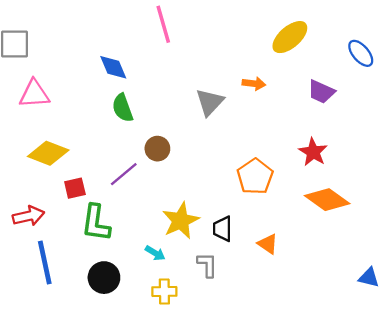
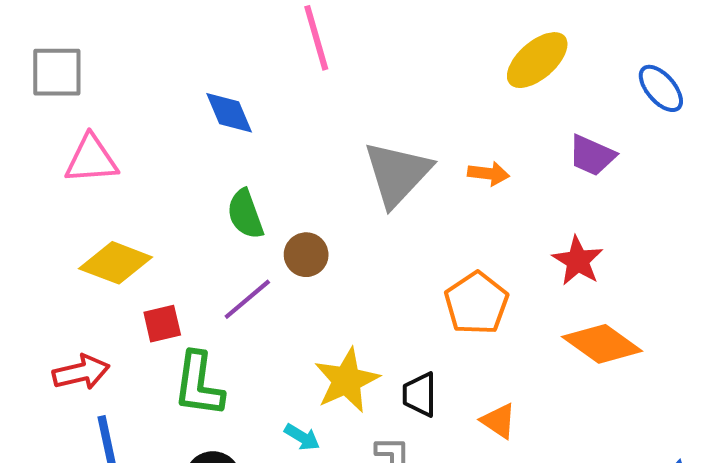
orange arrow: (254, 84) -> (489, 174), moved
gray triangle: (210, 102) -> (397, 174), size x1.4
green semicircle: (123, 108) -> (245, 214), moved

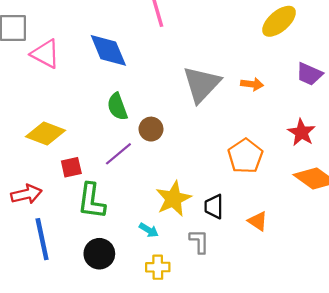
blue diamond: (229, 113) -> (108, 50), size x1.4
pink triangle: (91, 159) -> (45, 54), moved, turned 32

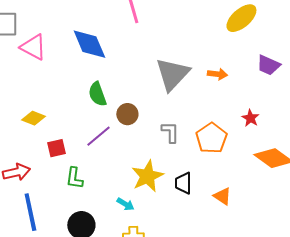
red star: (301, 132) -> (250, 118), moved, size x0.7
yellow diamond: (45, 134) -> (33, 118), size x0.7
green L-shape: (91, 201) -> (74, 178), size x0.7
gray L-shape: (199, 241) -> (170, 132), moved

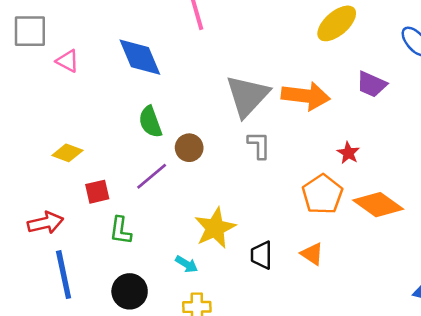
pink triangle: (33, 47) -> (67, 61), size x0.7
orange arrow: (217, 74) -> (306, 96), size x1.8
gray L-shape: (170, 132) -> (259, 145), moved
orange pentagon: (211, 138) -> (322, 194), moved
black trapezoid: (183, 183) -> (262, 255), moved

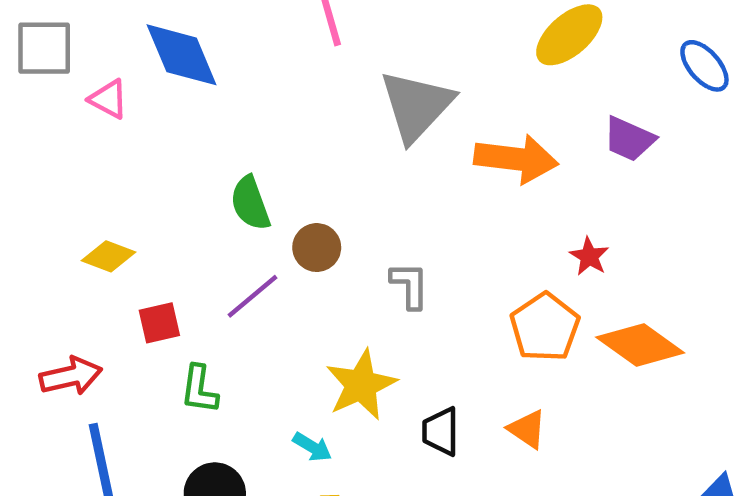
blue diamond: (140, 57) -> (182, 55), moved
gray triangle: (247, 96) -> (416, 106), moved
gray L-shape: (259, 145) -> (410, 285), moved

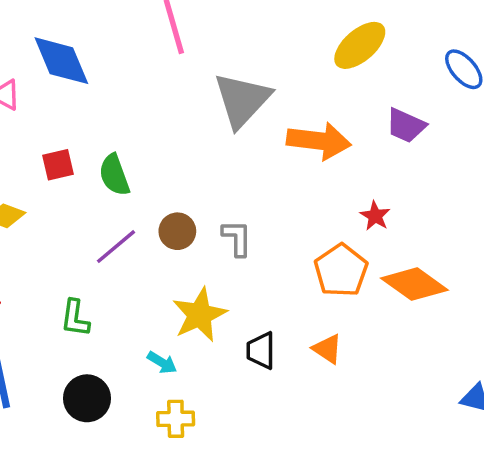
brown circle: (317, 248) -> (177, 231), moved
red square: (159, 323) -> (58, 165), moved

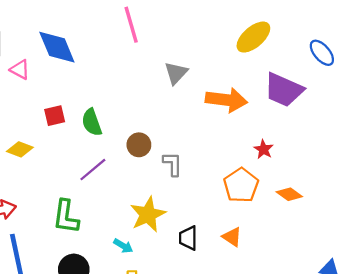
gray triangle: (242, 100) -> (176, 73), size x0.6
purple trapezoid: (406, 126) -> (284, 90), size x1.5
brown circle: (177, 231) -> (139, 145), moved
orange diamond: (414, 284) -> (289, 194), size x0.6
green L-shape: (75, 318) -> (66, 217), size x1.4

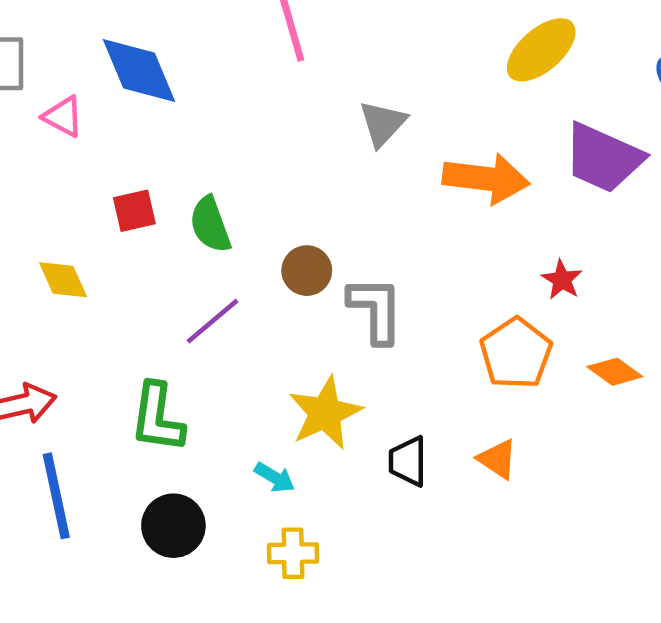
yellow diamond: (20, 149) -> (63, 280), turned 45
gray L-shape: (173, 164) -> (376, 310), size x1.4

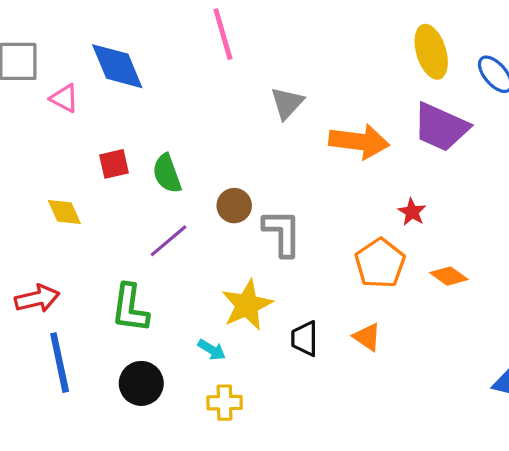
yellow ellipse: (541, 50) -> (431, 52), moved, turned -66

